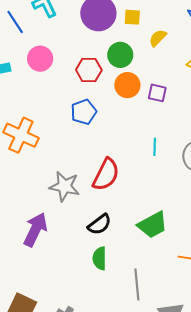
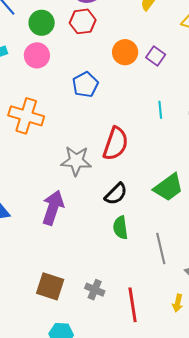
green circle: (120, 55) -> (42, 23), moved
pink circle: (40, 59) -> (37, 55), moved
red hexagon: (89, 70) -> (83, 21), moved
purple square: (157, 93) -> (156, 56), turned 30

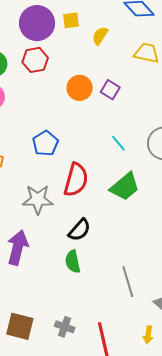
blue pentagon: (85, 85) -> (45, 143), moved
cyan line: (160, 110) -> (118, 143), turned -30
green trapezoid: (168, 187) -> (125, 187), moved
green semicircle: (120, 228) -> (73, 261), moved

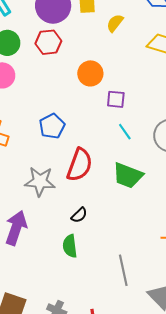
purple square: (110, 90) -> (116, 99), moved, turned -30
green trapezoid: (125, 187) -> (128, 176), turned 56
black semicircle: (79, 230) -> (79, 215), size x0.7

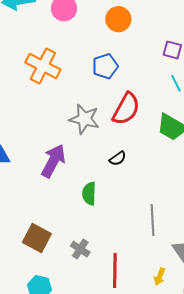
orange circle: (90, 73) -> (118, 19), moved
green semicircle: (70, 246) -> (89, 194), moved

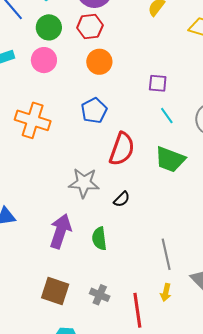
gray star: (84, 119) -> (84, 183), moved
purple arrow: (53, 161) -> (60, 231), moved
yellow arrow: (160, 277) -> (166, 292), moved

